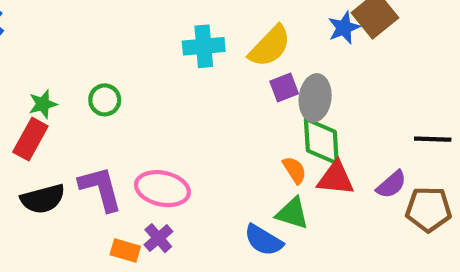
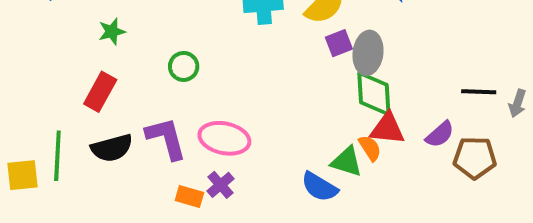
green circle: (105, 100) -> (184, 66), moved
green star: (43, 104) -> (112, 32), moved
orange semicircle: (294, 170) -> (370, 148), moved

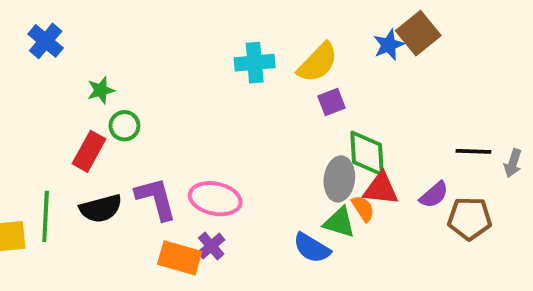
gray ellipse: (368, 53) -> (339, 179), moved
green circle: (184, 66) -> (124, 126), moved
orange rectangle: (189, 197) -> (180, 258), size x1.5

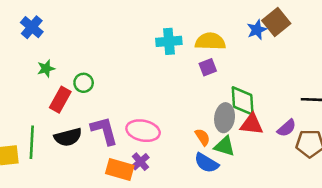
yellow semicircle: (318, 63) -> (210, 41), turned -132
green star: (101, 90) -> (46, 69), moved
purple square: (331, 102) -> (208, 67), moved
orange semicircle: (363, 209) -> (203, 137), moved

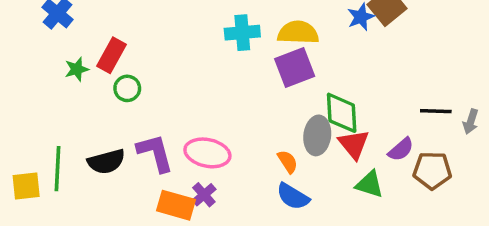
purple square: (208, 67) -> (295, 67), size x1.6
red rectangle: (60, 100) -> (112, 55), moved
red triangle: (252, 124) -> (354, 144), turned 45
green triangle: (225, 146) -> (370, 184), moved

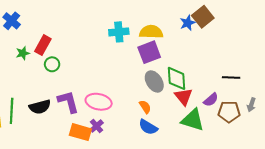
gray arrow: (471, 122) -> (251, 105), moved
gray ellipse: (317, 135) -> (154, 82), moved, turned -40
green triangle: (370, 184) -> (193, 120), size x1.4

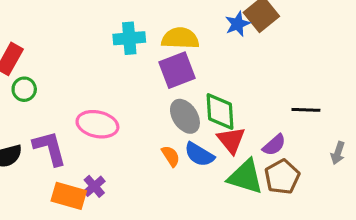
pink ellipse: (99, 102) -> (97, 124), moved
brown pentagon: (229, 112) -> (282, 177), moved, turned -30
blue semicircle: (148, 127) -> (199, 154), moved

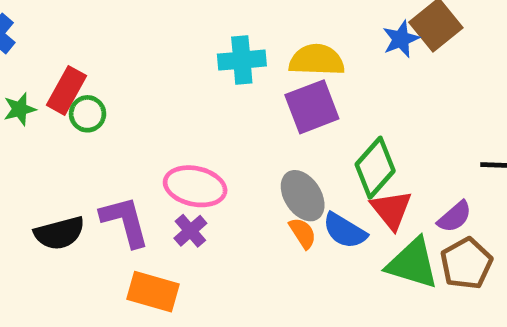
green circle: (24, 89) -> (88, 114), moved
green diamond: (220, 111) -> (375, 168), turned 45
gray ellipse: (185, 116) -> (303, 196), moved
purple cross: (94, 186) -> (190, 231), moved

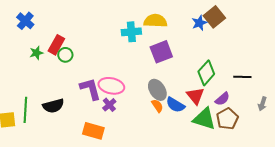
yellow semicircle: (317, 60) -> (155, 21), moved
green diamond: (375, 168) -> (206, 73), moved
purple L-shape: (125, 221) -> (90, 89), moved

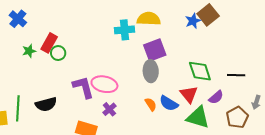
green diamond: (206, 73) -> (200, 71), turned -60
gray ellipse: (157, 90) -> (151, 71), moved, turned 30
purple cross: (109, 105) -> (109, 109), moved
brown pentagon: (227, 119) -> (237, 117), moved

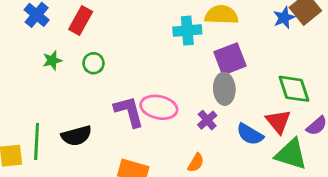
red rectangle: (49, 43) -> (81, 21), moved
orange semicircle: (151, 104) -> (196, 163), moved, turned 64
purple cross: (109, 109) -> (207, 120), moved

